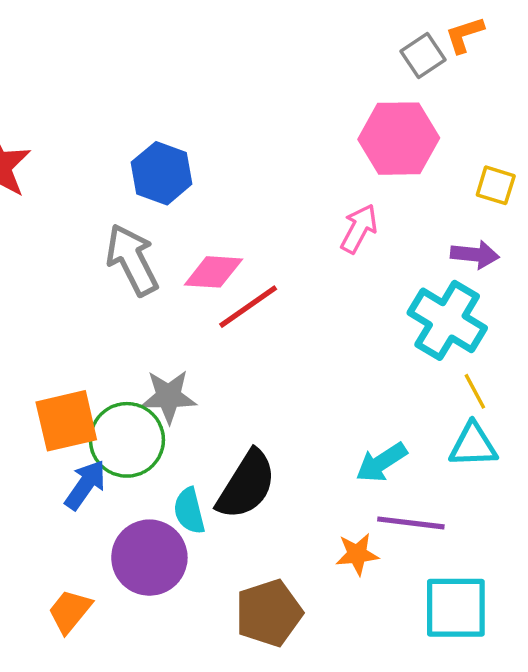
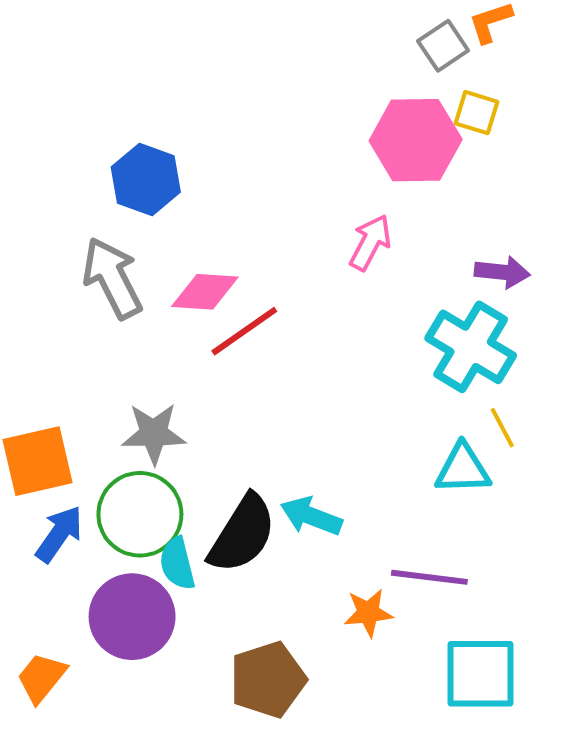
yellow square: (496, 185) -> (477, 113), moved
green circle: (127, 440) -> (140, 514), moved
cyan triangle: (473, 445) -> (463, 469), moved
cyan arrow: (381, 462) -> (311, 516), moved, turned 54

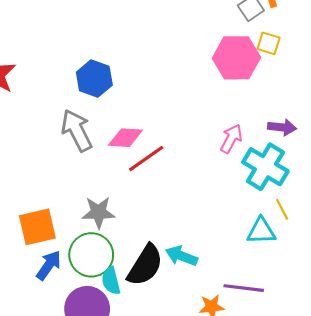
pink arrow: (370, 243) -> (231, 139), moved

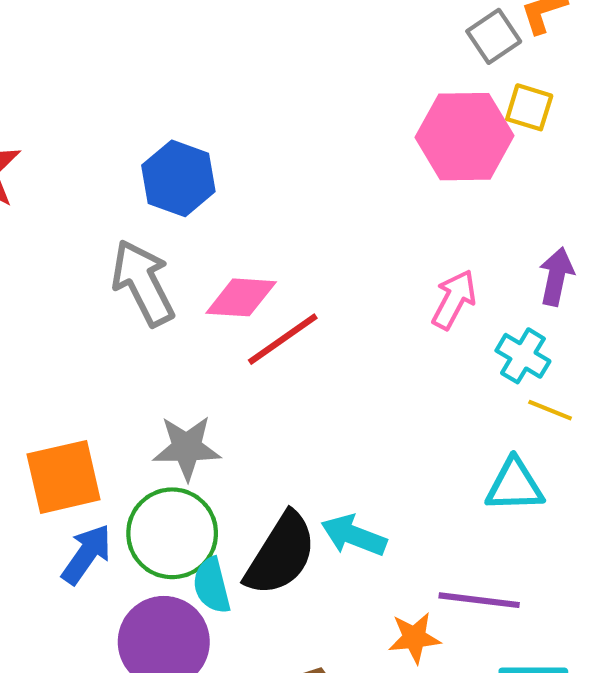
purple arrow: (282, 127) -> (556, 277), turned -84
cyan cross: (265, 167) -> (523, 356), size x0.6
yellow line: (282, 209) -> (550, 410), moved, turned -40

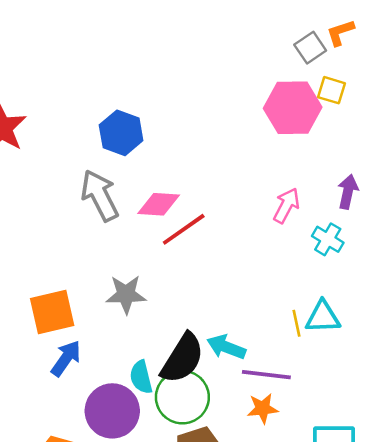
yellow line: (550, 410) -> (296, 323), moved, turned 56
green circle: (172, 533) -> (182, 397), moved
purple line: (479, 600) -> (266, 375), moved

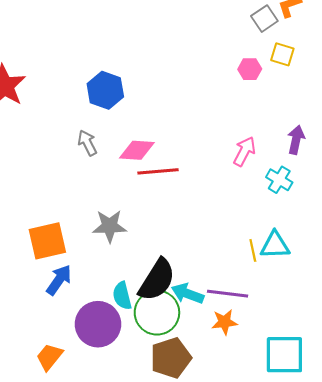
pink hexagon: (293, 108) -> (250, 69), size x0.5
gray arrow: (100, 195) -> (87, 143), size x0.6
red line: (184, 229) -> (158, 171), turned 30
cyan arrow: (226, 347) -> (188, 294), moved

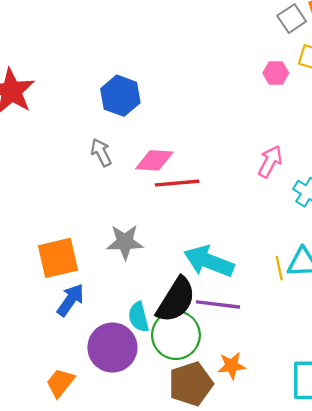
cyan arrow: (188, 294) -> (209, 261), moved, size x1.4
purple line: (228, 294) -> (218, 304), moved
orange star: (224, 322) -> (232, 366), moved

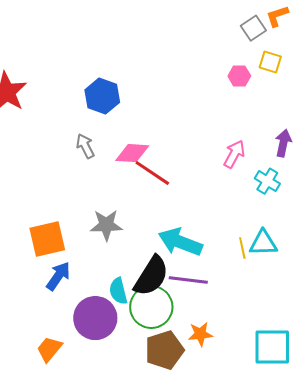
red line: (177, 183) -> (152, 173), turned 39

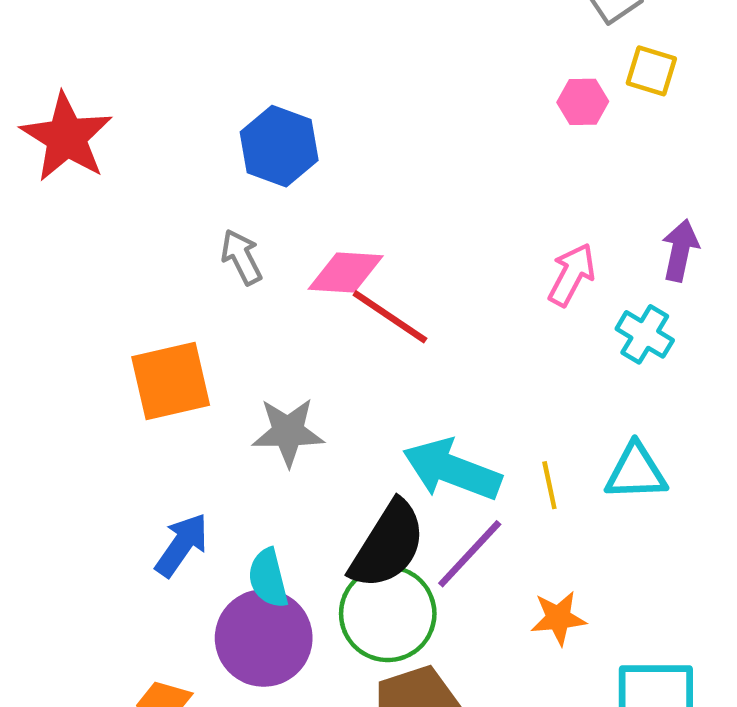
orange square: (47, 239) -> (171, 381), moved
yellow line: (242, 248) -> (549, 485), moved
purple line: (188, 280) -> (470, 554), turned -54
cyan semicircle: (118, 291) -> (268, 578), moved
orange star: (200, 334) -> (558, 618), moved

